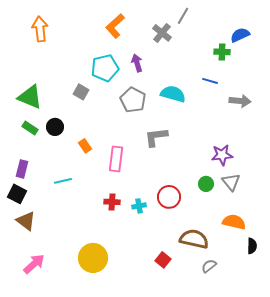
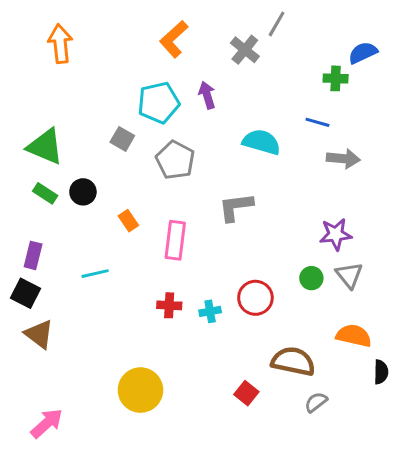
gray pentagon: (133, 100) -> (175, 160), moved
gray arrow: (240, 101) -> (343, 159), moved
pink arrow: (34, 264) -> (47, 423), moved

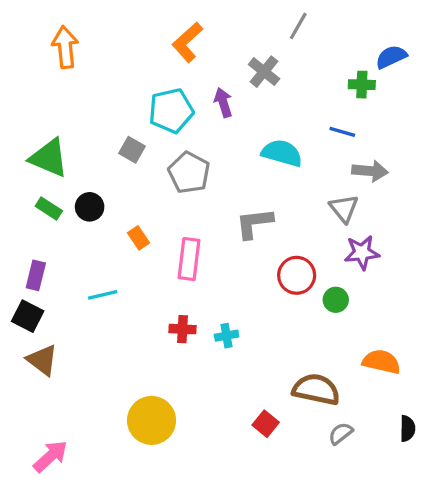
gray cross: (245, 50) -> (264, 72), moved
gray triangle: (349, 275) -> (344, 208), moved
red circle: (255, 298) -> (297, 275), moved
black semicircle: (381, 372) -> (407, 429), moved

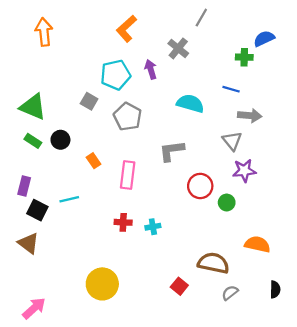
black square: (28, 316) -> (37, 210), moved

